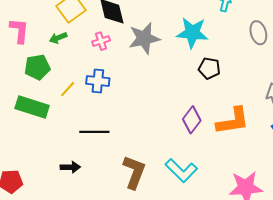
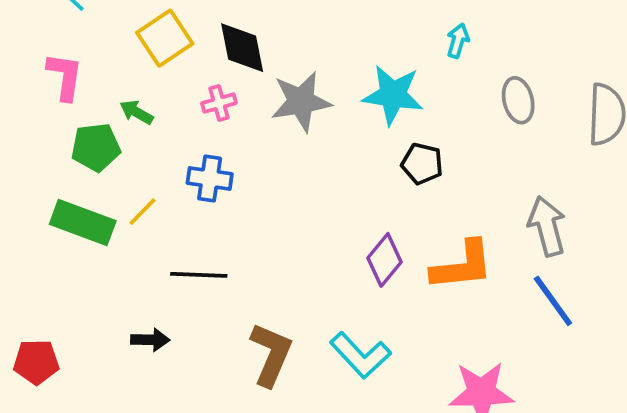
green arrow: (58, 38) -> (136, 112), moved, turned 48
yellow line: (68, 89) -> (142, 212), moved

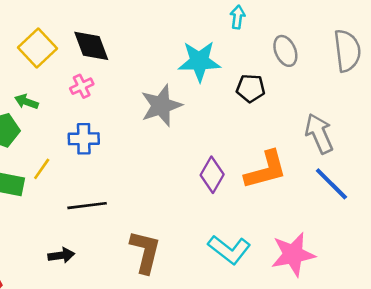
gray star: (301, 101) -> (161, 105), moved
black pentagon: (422, 164) -> (251, 88), moved
cyan L-shape: (360, 355) -> (229, 250), moved

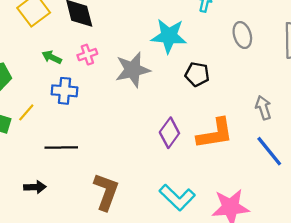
pink cross: (82, 86) -> (87, 55), moved
black pentagon: (251, 88) -> (197, 74), moved
green arrow: (26, 102) -> (52, 57), moved
gray arrow: (319, 134) -> (263, 108), size x0.7

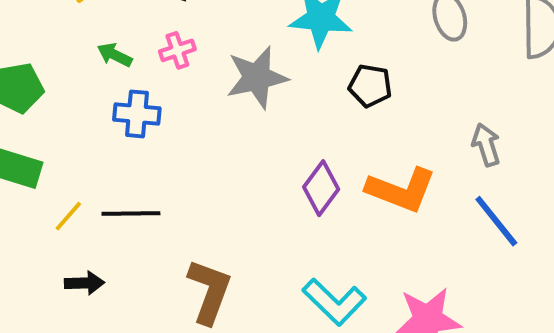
yellow line: (26, 112) -> (68, 216), moved
orange L-shape: (215, 134) -> (401, 190), turned 30

